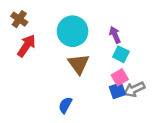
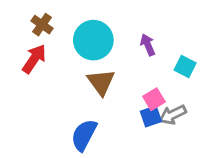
brown cross: (19, 19) -> (42, 25), moved
cyan square: (121, 54) -> (185, 67), moved
blue semicircle: (65, 105) -> (84, 135), size x1.5

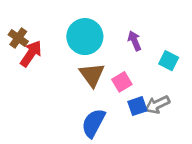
brown cross: (42, 25) -> (18, 38), moved
pink square: (154, 99) -> (122, 82), moved
blue semicircle: (84, 135) -> (93, 123), moved

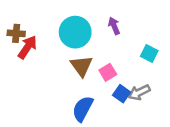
brown cross: (18, 38) -> (16, 33), turned -30
purple arrow: (135, 41) -> (114, 26), moved
blue square: (137, 106) -> (122, 94), turned -36

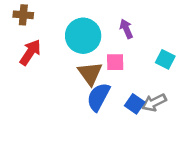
brown cross: (16, 33) -> (23, 15), moved
pink square: (108, 72) -> (115, 62), moved, turned 30
blue semicircle: (83, 109) -> (98, 97), moved

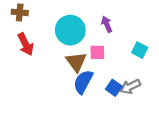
red arrow: (30, 52) -> (26, 44), turned 120

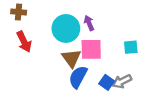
purple arrow: (107, 24) -> (89, 23), moved
cyan square: (140, 50) -> (131, 47), turned -32
pink square: (97, 52) -> (91, 49), size x1.5

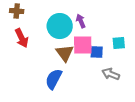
blue semicircle: (78, 77) -> (54, 79), moved
gray arrow: (122, 81) -> (111, 74), turned 48
blue square: (107, 82) -> (97, 52), moved, turned -32

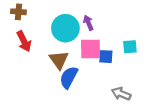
brown triangle: (65, 53) -> (59, 60), moved
gray arrow: (111, 74) -> (121, 94), moved
blue semicircle: (54, 79) -> (69, 77), moved

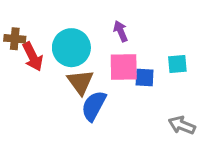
brown cross: (18, 12) -> (15, 39), moved
cyan circle: (65, 28) -> (71, 48), moved
gray arrow: (121, 94) -> (182, 125), moved

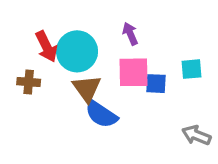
brown cross: (15, 39) -> (29, 82), moved
red arrow: (33, 57) -> (46, 47), moved
blue semicircle: (94, 106) -> (101, 114), turned -84

